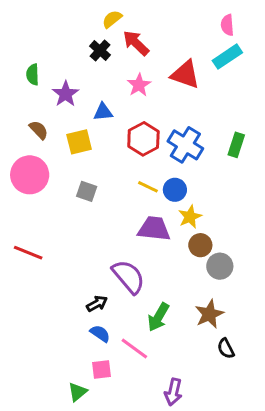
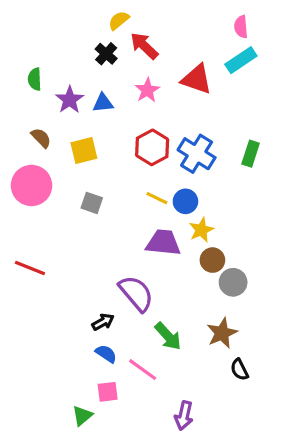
blue triangle: (103, 112) -> (103, 103), moved
green arrow: (158, 317) -> (168, 336), turned -72

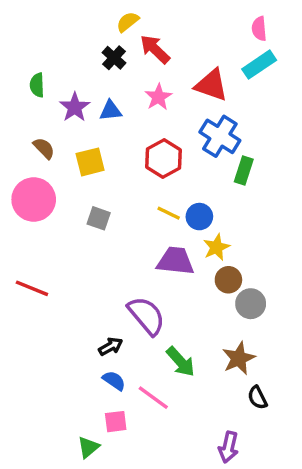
blue cross: (197, 154) -> (220, 136), moved
green rectangle: (251, 154) -> (244, 170), moved
purple arrow: (184, 416) -> (228, 447), moved

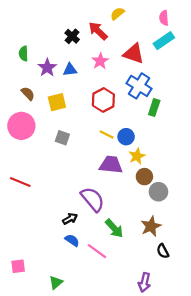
yellow semicircle: (128, 22) -> (117, 14), moved
pink square: (116, 422) -> (18, 266), moved

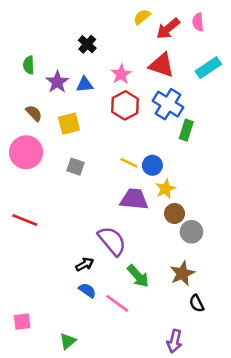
red arrow: (98, 31) -> (168, 29), moved, turned -84
cyan rectangle: (164, 41) -> (208, 68), moved
red hexagon: (103, 100) -> (125, 105), moved

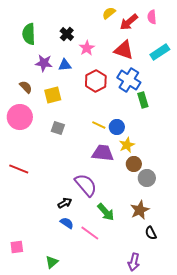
green semicircle: (29, 65) -> (29, 34), moved, size x1.5
pink star: (121, 74) -> (87, 48), moved
purple star: (57, 82) -> (44, 63), turned -30
green rectangle: (186, 130) -> (143, 100), turned -35

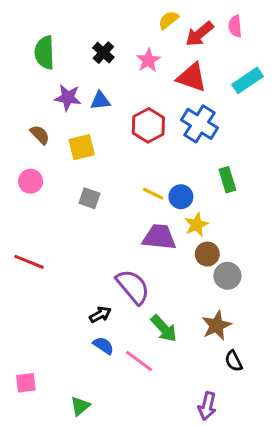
pink star: (87, 48) -> (148, 60), moved
green rectangle: (143, 100) -> (227, 180), moved
pink circle: (20, 117) -> (31, 181), size x0.6

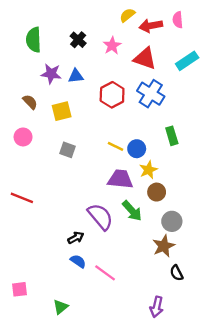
red arrow: (200, 34) -> (151, 26), turned 30
gray circle: (227, 276) -> (172, 221), moved
green arrow: (164, 328) -> (132, 211), moved

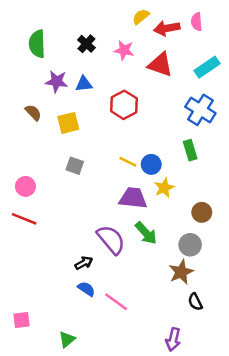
pink star: (112, 46) -> (124, 50), turned -30
blue cross: (151, 94) -> (200, 110), moved
pink circle: (23, 137) -> (25, 186), moved
brown circle: (157, 192) -> (202, 212), moved

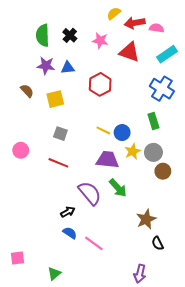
pink semicircle: (197, 22) -> (157, 28), moved, turned 104
green semicircle: (37, 44) -> (43, 35), moved
red line: (24, 219) -> (58, 163), moved
gray circle: (190, 245) -> (153, 152), moved

